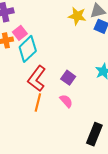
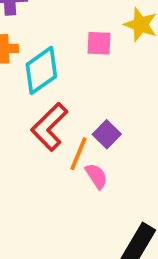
pink square: (20, 33) -> (99, 43), moved, turned 32
orange line: (38, 103) -> (79, 154), moved

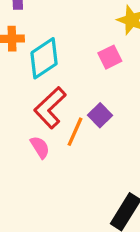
pink square: (99, 43) -> (110, 57), moved, turned -30
pink semicircle: (96, 176) -> (40, 147), moved

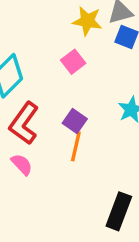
orange line: (75, 132) -> (76, 146), moved

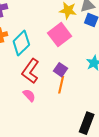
pink square: (73, 62) -> (60, 35), size x1.6

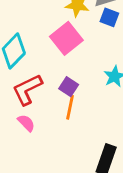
red L-shape: (30, 71) -> (27, 89), turned 30

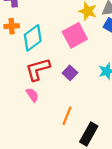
orange line: (70, 107) -> (67, 116), moved

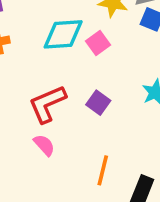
pink square: (75, 35) -> (98, 43), size x0.6
cyan diamond: (33, 38) -> (63, 34), moved, turned 40

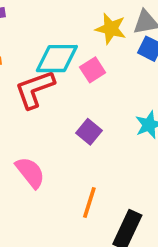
red L-shape: (47, 104) -> (35, 89), moved
pink semicircle: (44, 145) -> (30, 172), size x1.4

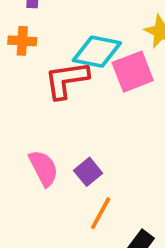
pink square: (93, 70) -> (133, 72), size x1.5
purple square: (89, 132) -> (88, 172), moved

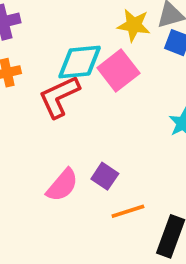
pink semicircle: (44, 168) -> (62, 185), turned 84
orange line: (101, 213) -> (128, 211), turned 60

